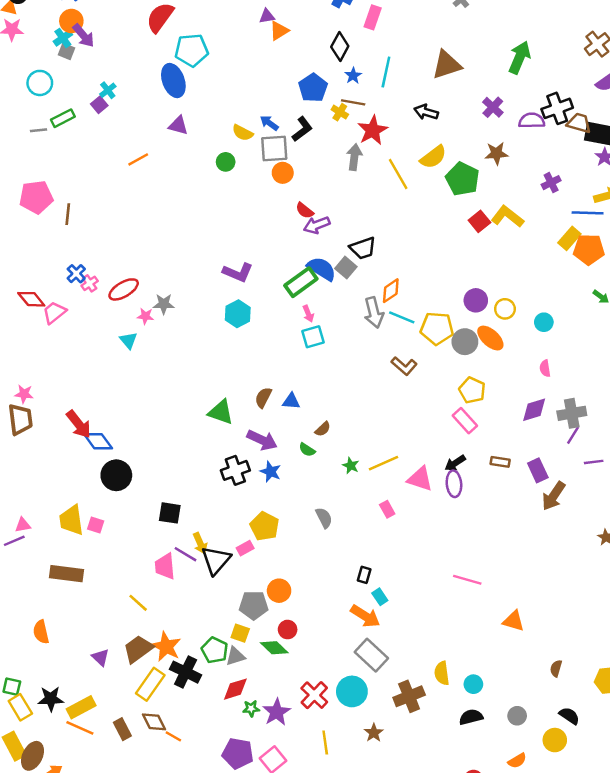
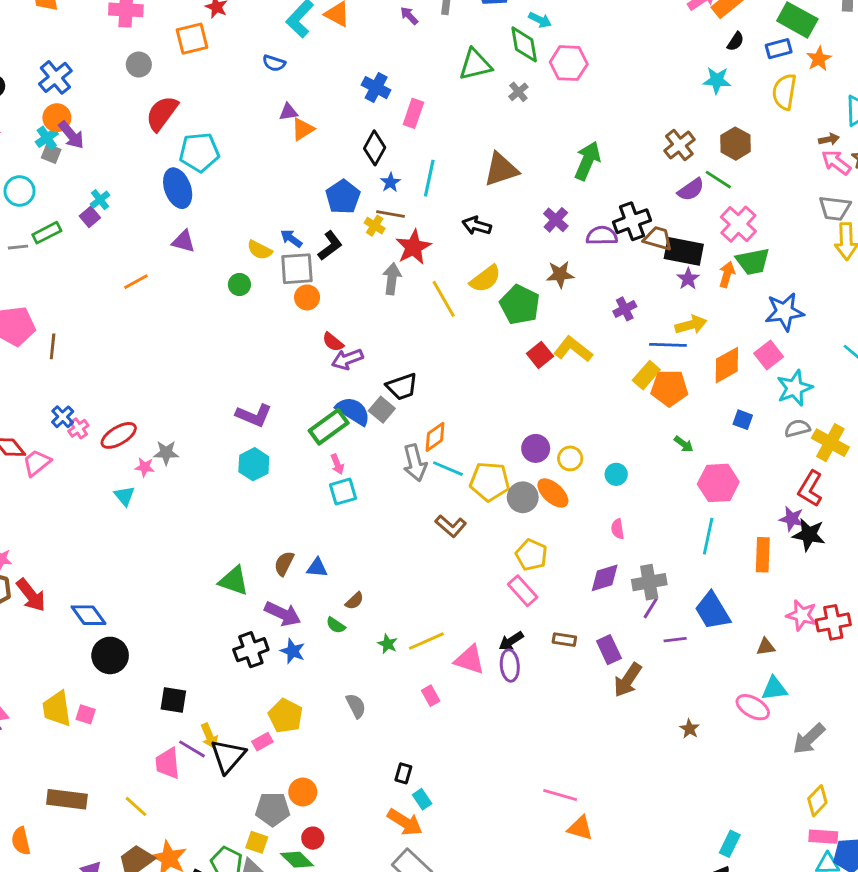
red arrow: (79, 424) -> (31, 595), moved
brown rectangle: (67, 574) -> (67, 799), moved
pink line: (467, 580) -> (560, 795), moved

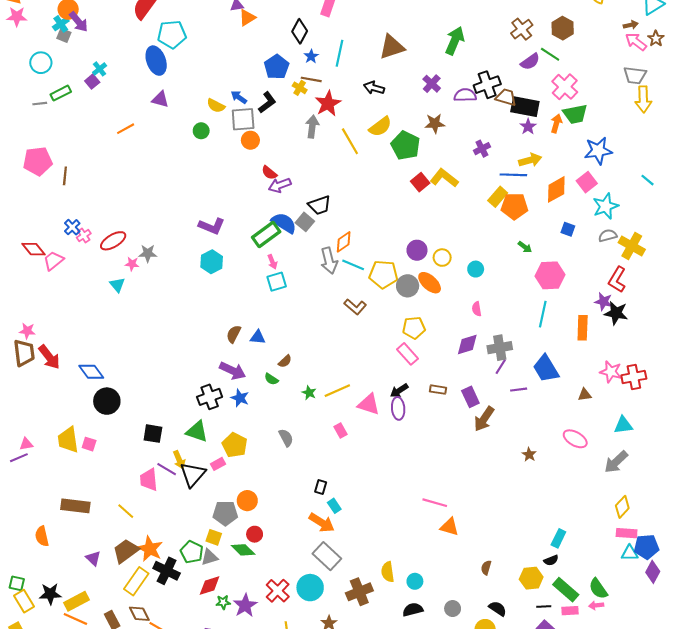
yellow pentagon: (531, 555) -> (414, 328), turned -30
green triangle: (234, 581) -> (197, 431), moved
cyan triangle: (774, 689) -> (623, 425), moved

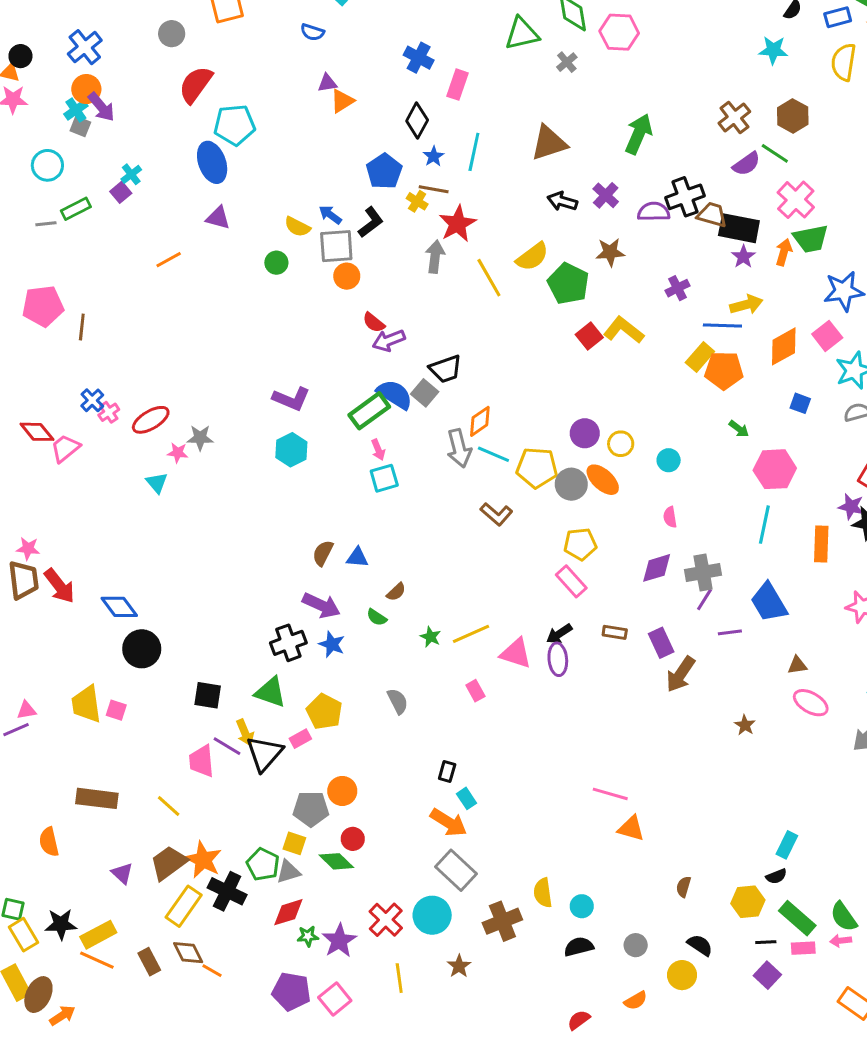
black arrow: (374, 88) -> (562, 201), moved
brown triangle: (585, 395) -> (797, 665), moved

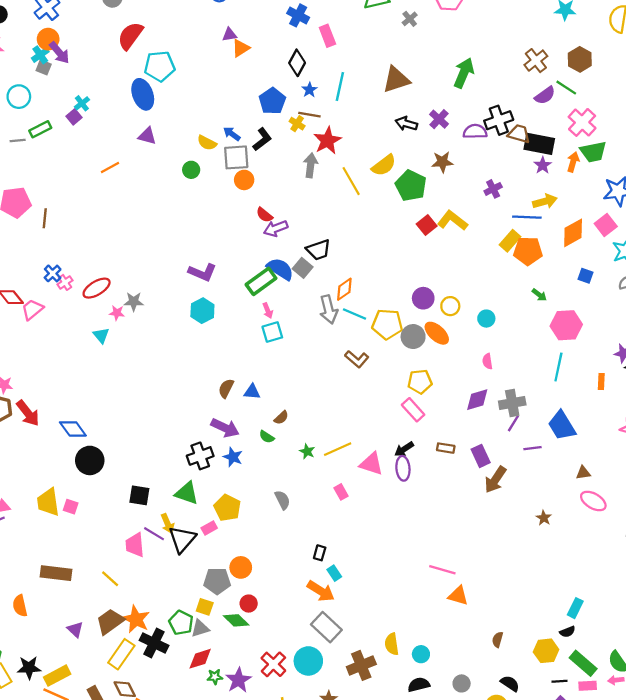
pink rectangle: (458, 85) -> (327, 36), turned -40
orange rectangle: (821, 544) -> (601, 382), size x0.6

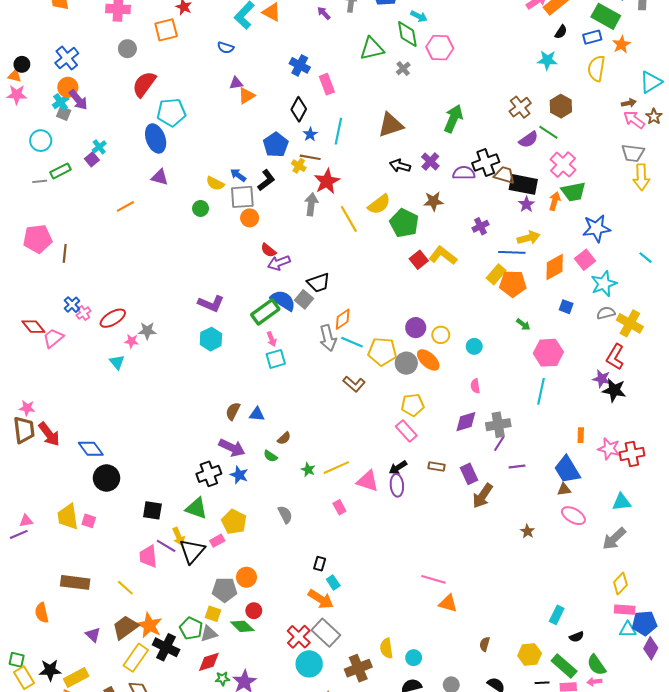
orange rectangle: (601, 382) -> (581, 435), moved
blue trapezoid: (562, 426) -> (567, 470), moved
black semicircle: (567, 632) -> (577, 637), moved
red cross: (273, 664) -> (299, 637), moved

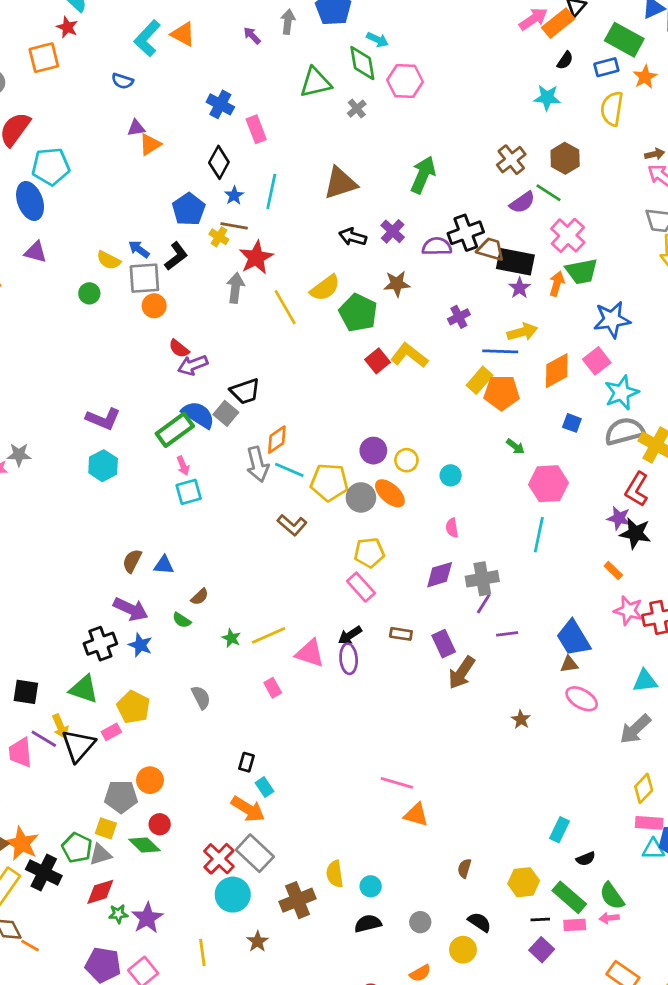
gray semicircle: (606, 313) -> (624, 431), size x1.6
orange rectangle: (581, 435) -> (613, 571), moved, turned -48

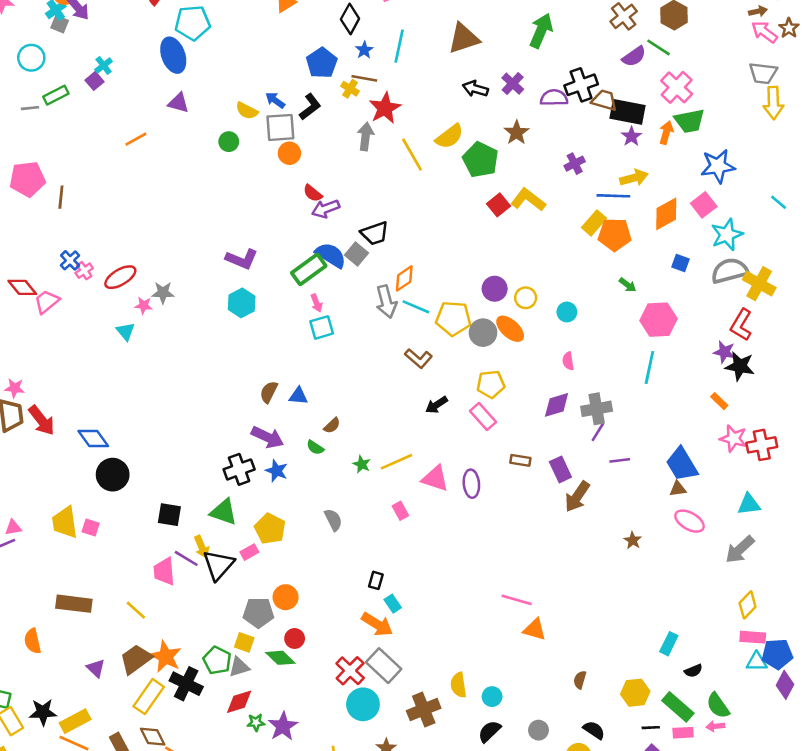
brown star: (397, 284) -> (517, 133), turned -30
black arrow: (350, 635) -> (437, 405), moved
black semicircle: (368, 924) -> (489, 731), turned -30

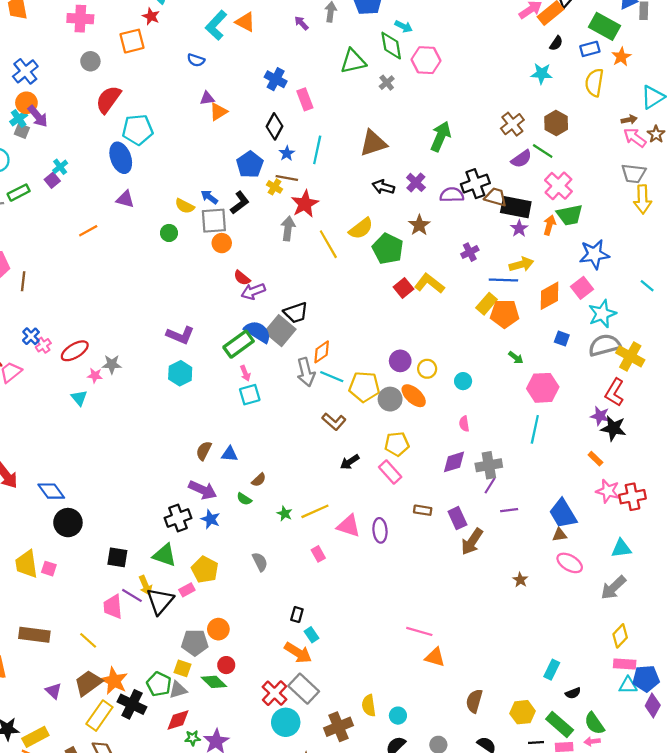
gray square: (357, 254) -> (280, 331), size x1.5
brown semicircle: (580, 680) -> (474, 701), size x1.5

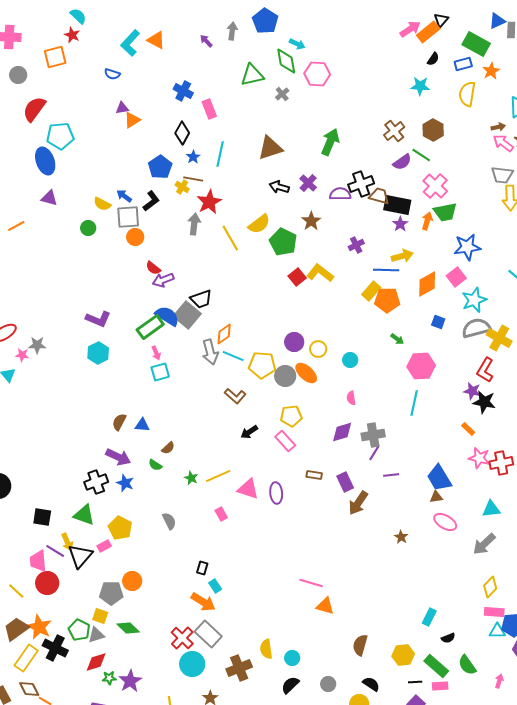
red circle: (226, 665) -> (47, 583), moved, size x1.5
pink arrow: (592, 741) -> (499, 681), moved, turned 112

